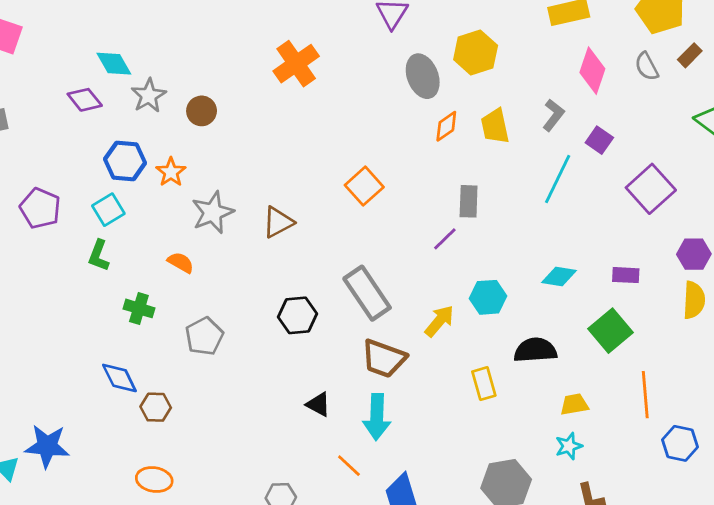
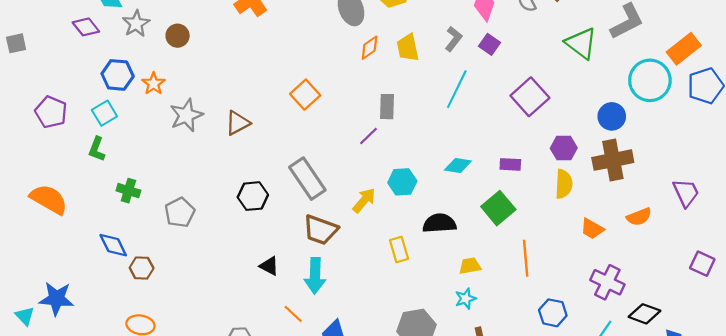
purple square: (599, 140) -> (490, 44), moved
orange semicircle: (181, 263) -> (49, 199), moved, size x1.8
blue hexagon: (680, 443) -> (553, 313), moved

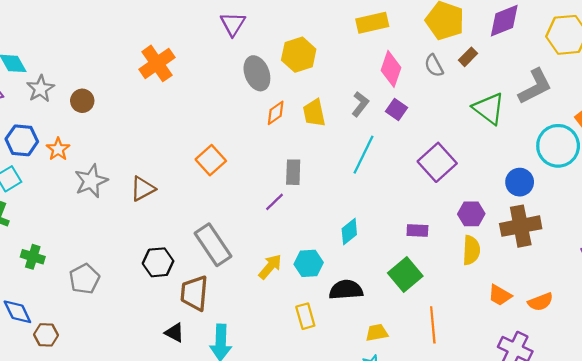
cyan diamond: (458, 165) -> (349, 232), moved, turned -48
cyan hexagon: (402, 182) -> (309, 263), moved
orange semicircle: (639, 217) -> (540, 302), moved
brown trapezoid: (320, 230) -> (194, 293), moved, turned 75

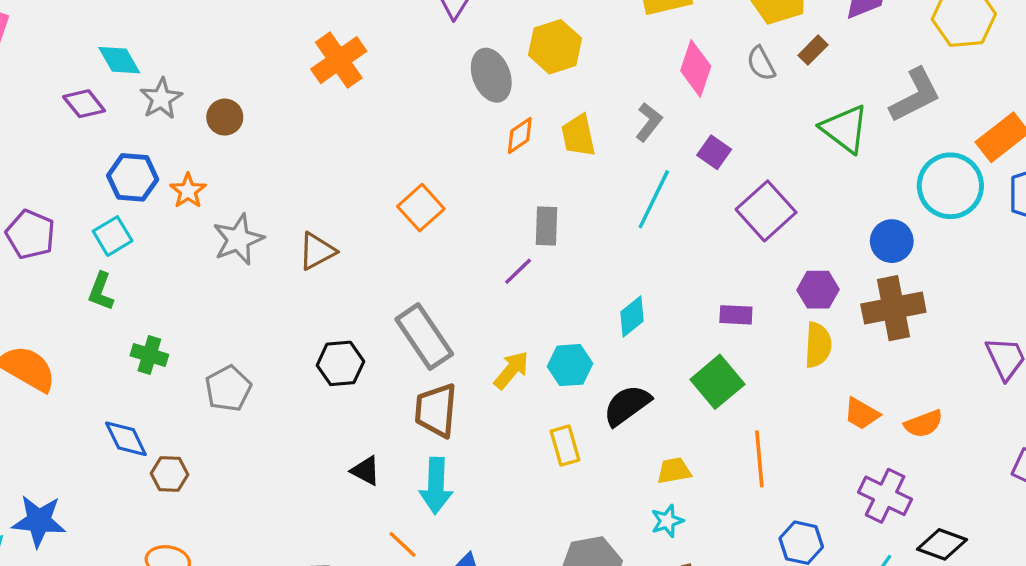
purple square: (397, 110) -> (714, 152), moved
black semicircle: (346, 290) -> (627, 405), turned -32
brown trapezoid: (194, 293) -> (436, 410), moved

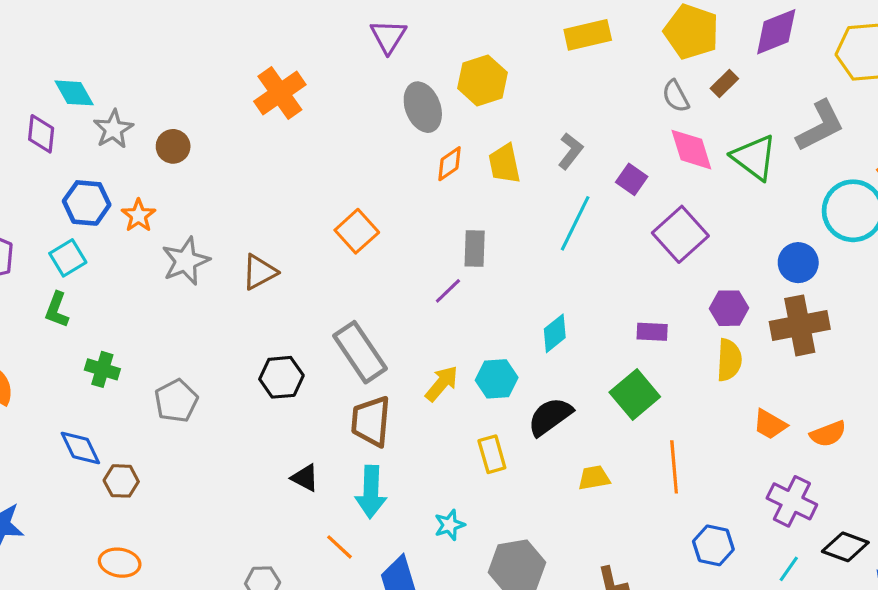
pink diamond: (696, 68) -> (691, 150), moved, turned -36
purple diamond: (84, 104) -> (41, 134), turned 45
cyan star: (667, 521) -> (449, 525), moved

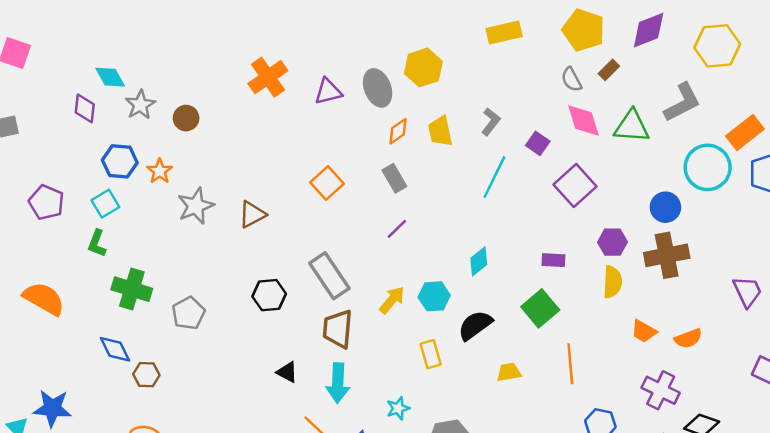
purple triangle: (388, 36) -> (328, 92), moved, turned 44
green triangle: (754, 157) -> (632, 126), turned -33
gray rectangle: (475, 248) -> (394, 178), moved, turned -32
green cross: (102, 369) -> (132, 289), size x1.5

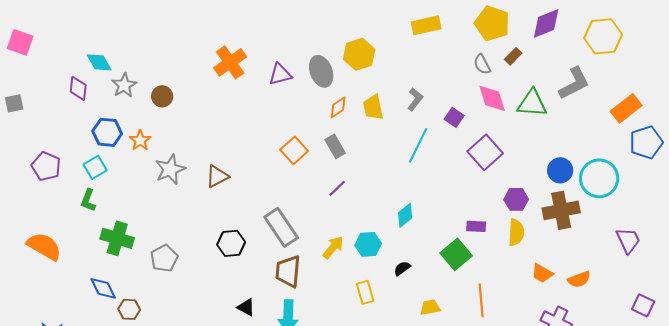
cyan circle: (708, 167) -> (599, 178), moved
orange square: (327, 183) -> (294, 150), moved
purple rectangle: (553, 260) -> (476, 226), moved
black semicircle: (475, 325) -> (402, 268), size x0.6

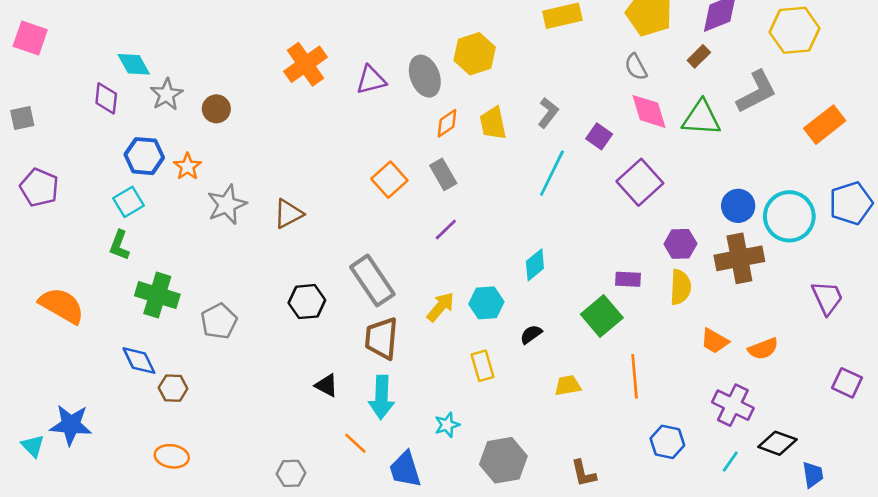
brown rectangle: (513, 56) -> (699, 56), moved
blue pentagon: (646, 142) -> (851, 203), moved
purple pentagon: (46, 166) -> (39, 188), moved

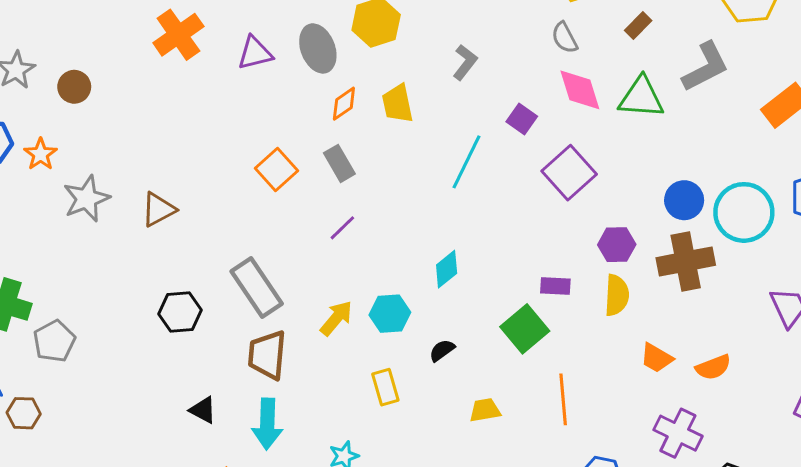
gray L-shape: (548, 113) -> (465, 62), moved
gray pentagon: (219, 321) -> (54, 341), moved

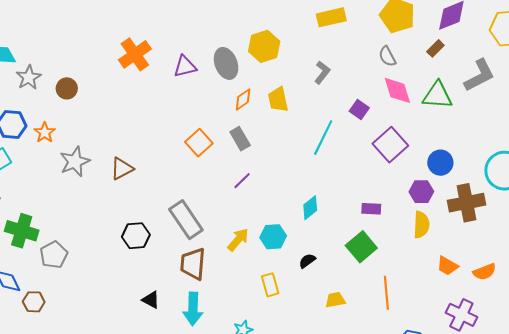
blue circle: (684, 200) -> (440, 163), moved
purple rectangle: (555, 286) -> (371, 209), moved

